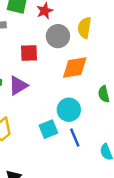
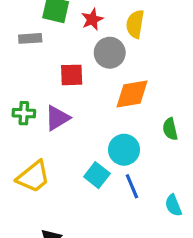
yellow semicircle: (84, 28) -> (135, 24), moved
cyan square: (48, 129) -> (97, 175), turned -30

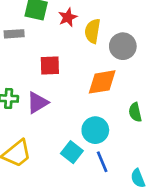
yellow semicircle: (135, 24) -> (93, 31), moved
gray circle: (110, 53) -> (123, 46), moved

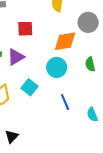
gray circle: (123, 46) -> (88, 22), moved
cyan circle: (95, 130) -> (57, 67), moved
cyan square: (72, 152) -> (29, 87), moved

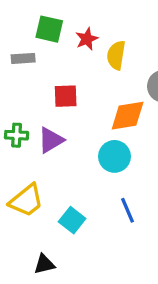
cyan square: (29, 87) -> (72, 220), moved
black triangle: (12, 137) -> (44, 264), turned 32

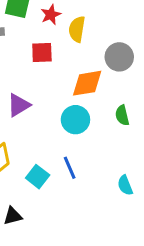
red square: (66, 96) -> (42, 53), moved
blue line: (128, 210) -> (70, 168), moved

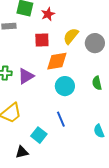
yellow semicircle: (77, 29) -> (71, 36), moved, turned 30
orange diamond: (87, 83) -> (57, 61), moved
cyan square: (38, 177) -> (39, 135), moved

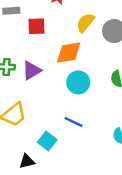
red square: (42, 40) -> (36, 26), moved
blue line: (61, 119) -> (73, 122), turned -42

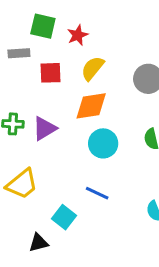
yellow semicircle: (85, 23) -> (93, 68), moved

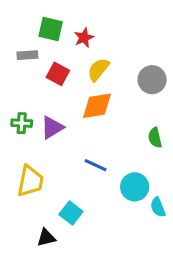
red square: (50, 73) -> (58, 74), turned 30
cyan circle: (103, 143) -> (135, 187), moved
yellow trapezoid: (22, 184) -> (30, 181), turned -40
blue line: (97, 193) -> (96, 165), moved

